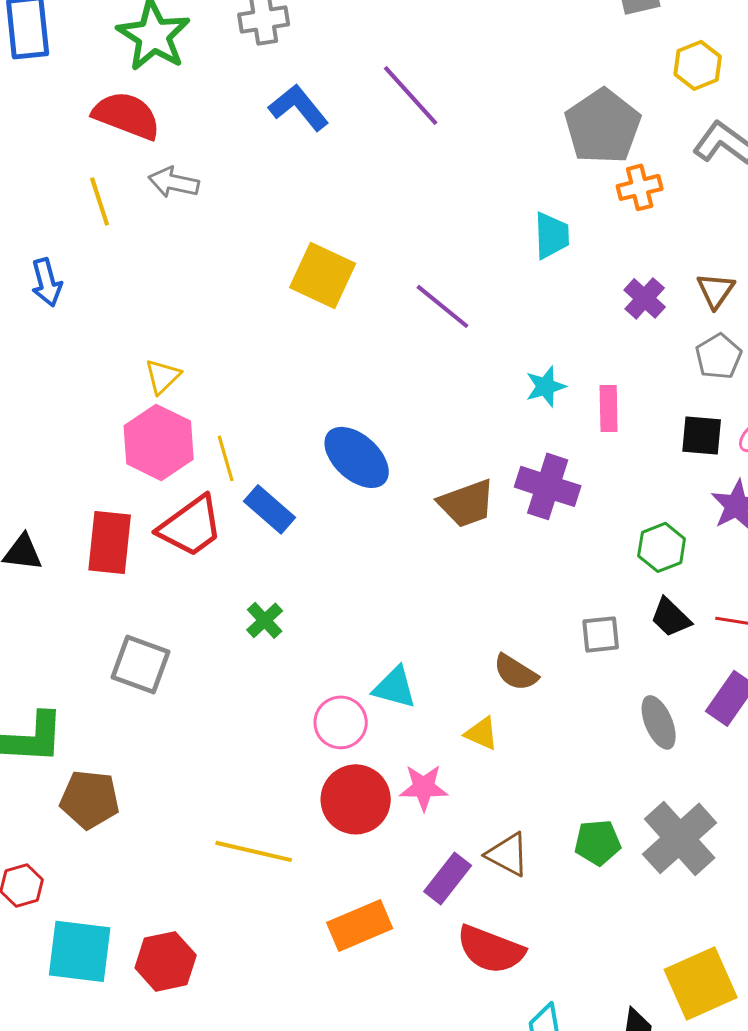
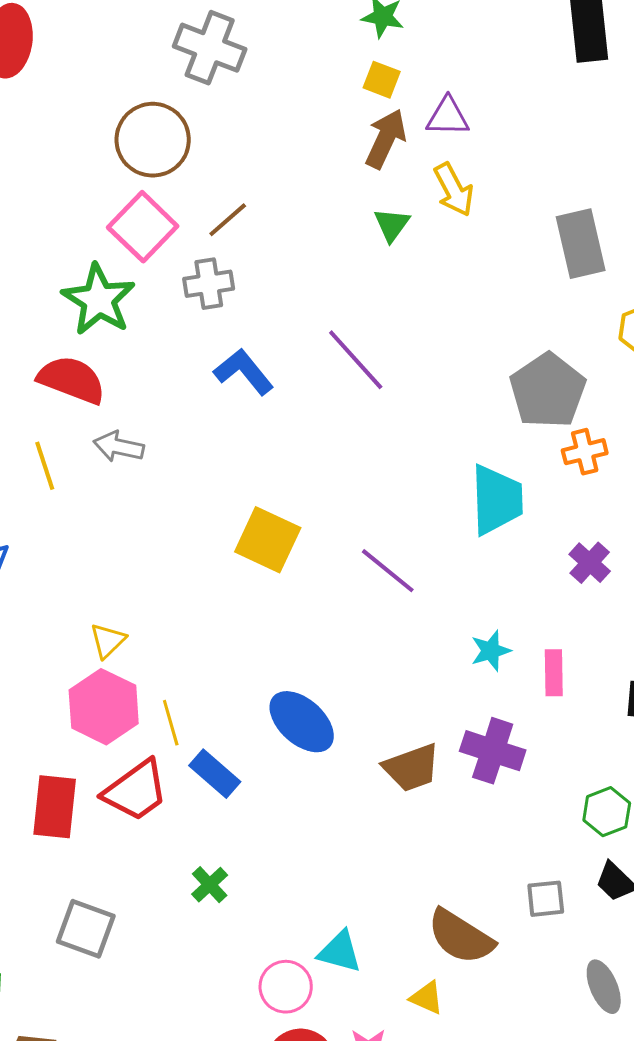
cyan trapezoid: (552, 235) -> (497, 500), size x1.5
brown semicircle: (516, 672) -> (461, 937), size x1.5

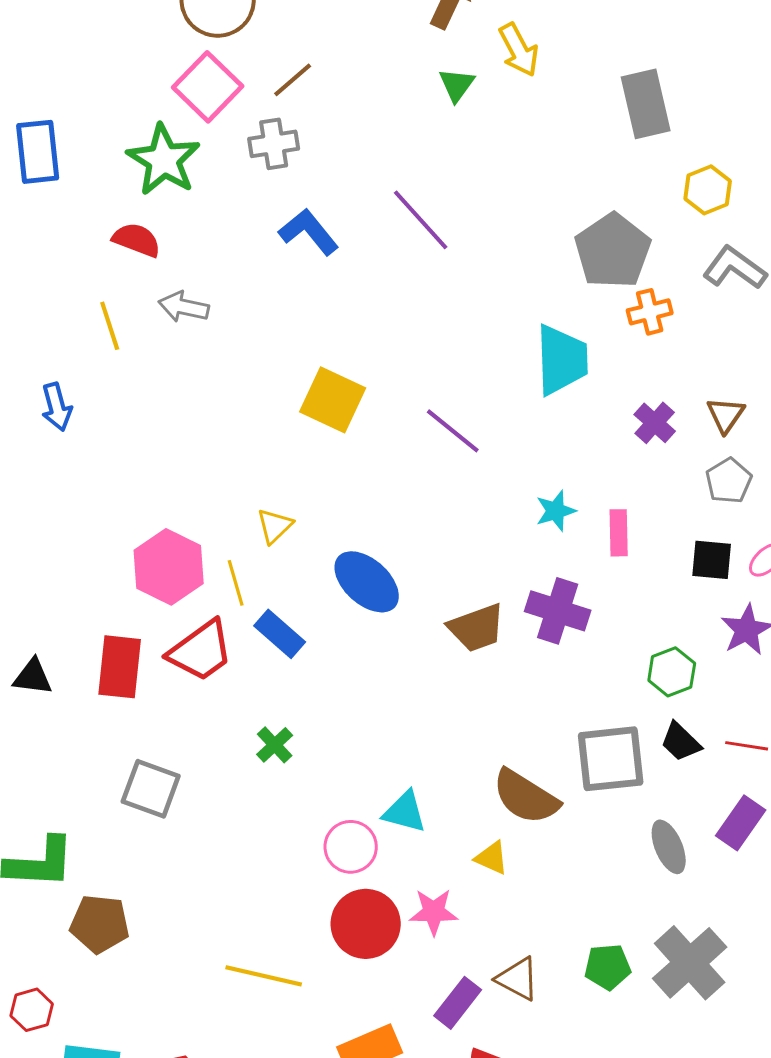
red semicircle: (72, 380) -> (137, 240), size x0.7
yellow triangle: (108, 641) -> (275, 526), moved
gray square: (546, 899) -> (611, 759), size x1.8

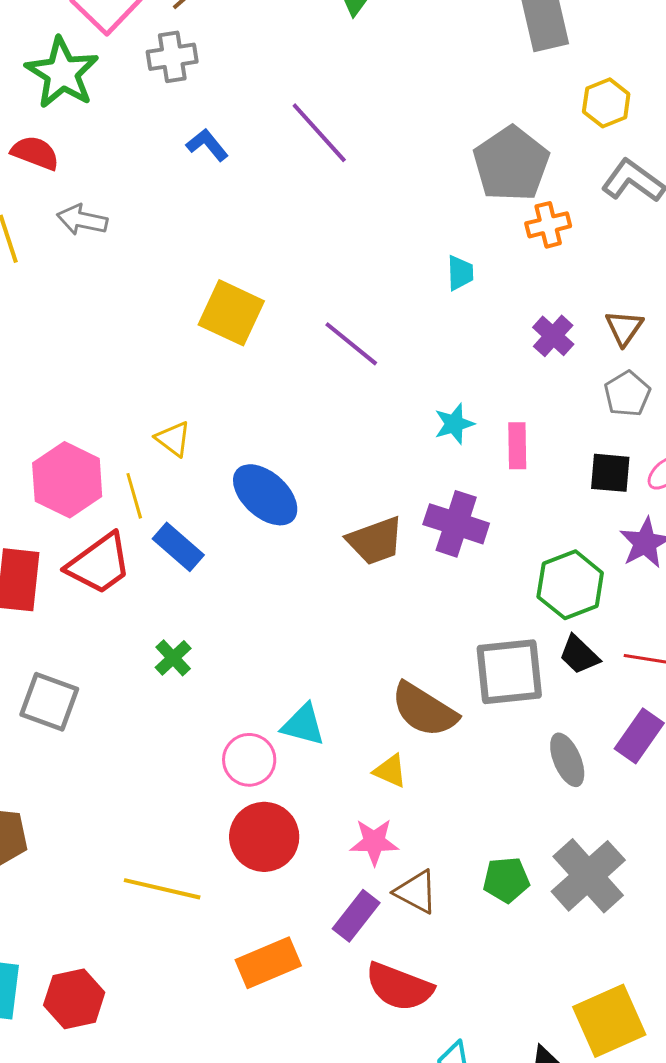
blue L-shape: (309, 232) -> (207, 145), size x0.7
cyan trapezoid: (562, 360) -> (460, 273), size x0.5
yellow triangle: (275, 526) -> (173, 439), turned -39
green hexagon: (672, 672) -> (570, 585), size x1.4
pink star: (434, 912) -> (374, 842), moved

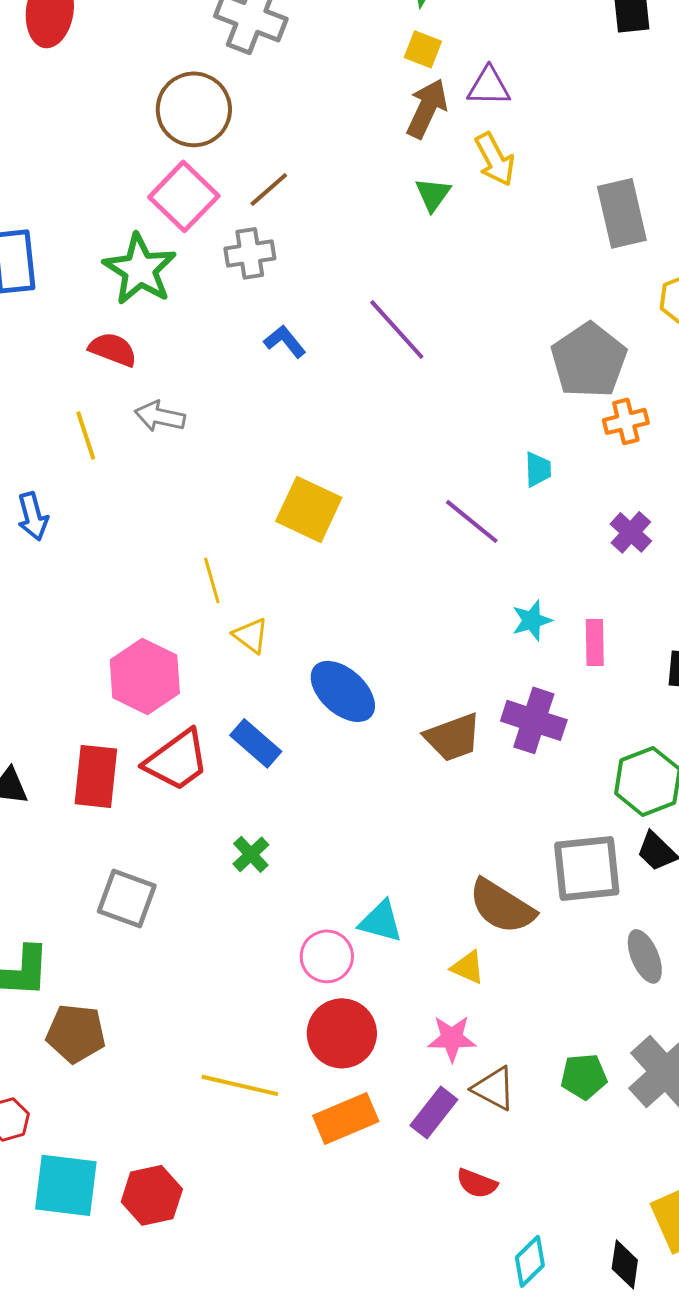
purple line: (351, 344) -> (472, 521), moved
yellow line: (134, 496) -> (212, 580), moved
orange rectangle: (268, 963) -> (346, 1118), moved
red semicircle: (399, 987) -> (477, 1183), size x0.6

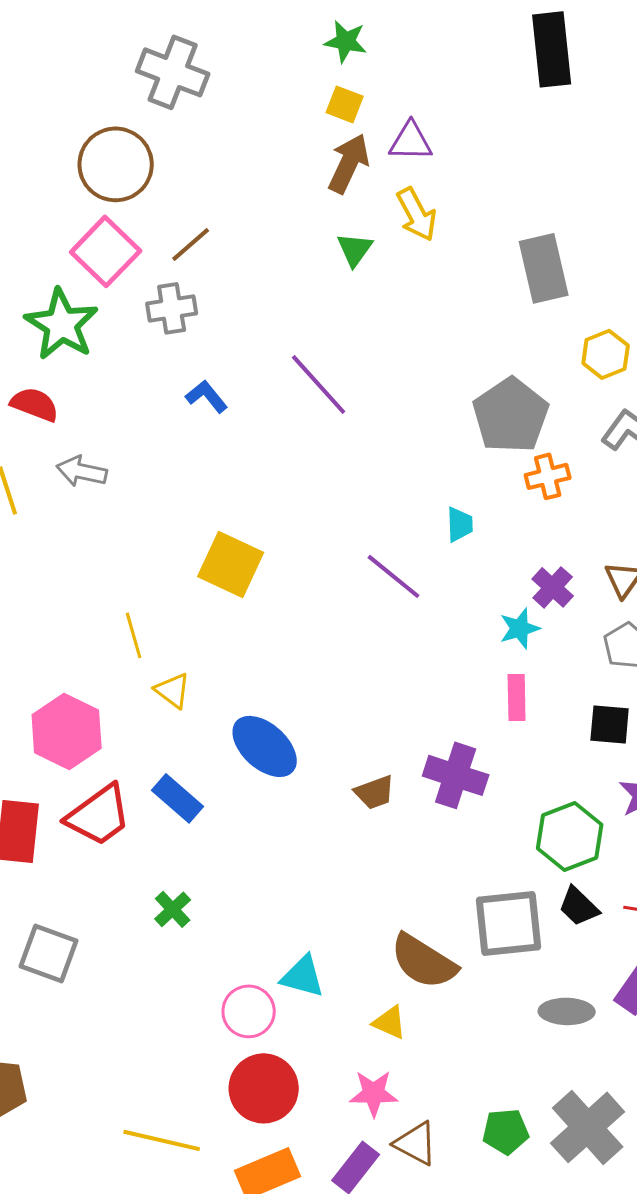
cyan star: (532, 620) -> (520, 628), moved
brown trapezoid: (453, 737) -> (375, 792), size x0.7
gray ellipse: (645, 956) -> (567, 1011), turned -66

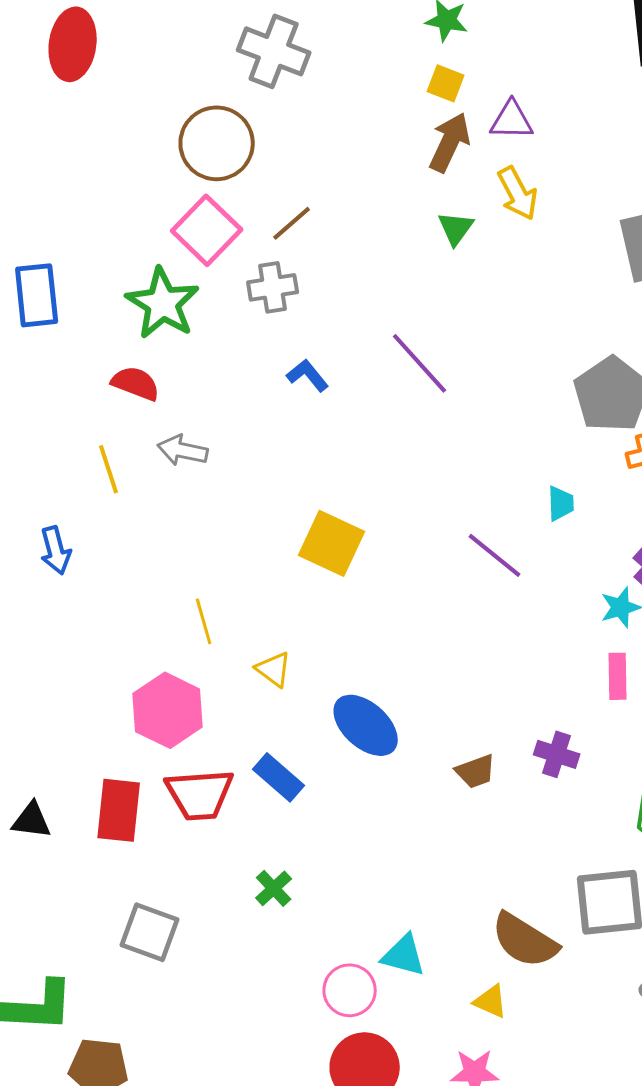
yellow line: (134, 635) -> (204, 621), moved
purple cross: (456, 775) -> (557, 754), size x0.7
red trapezoid: (99, 815) -> (200, 794), turned 32

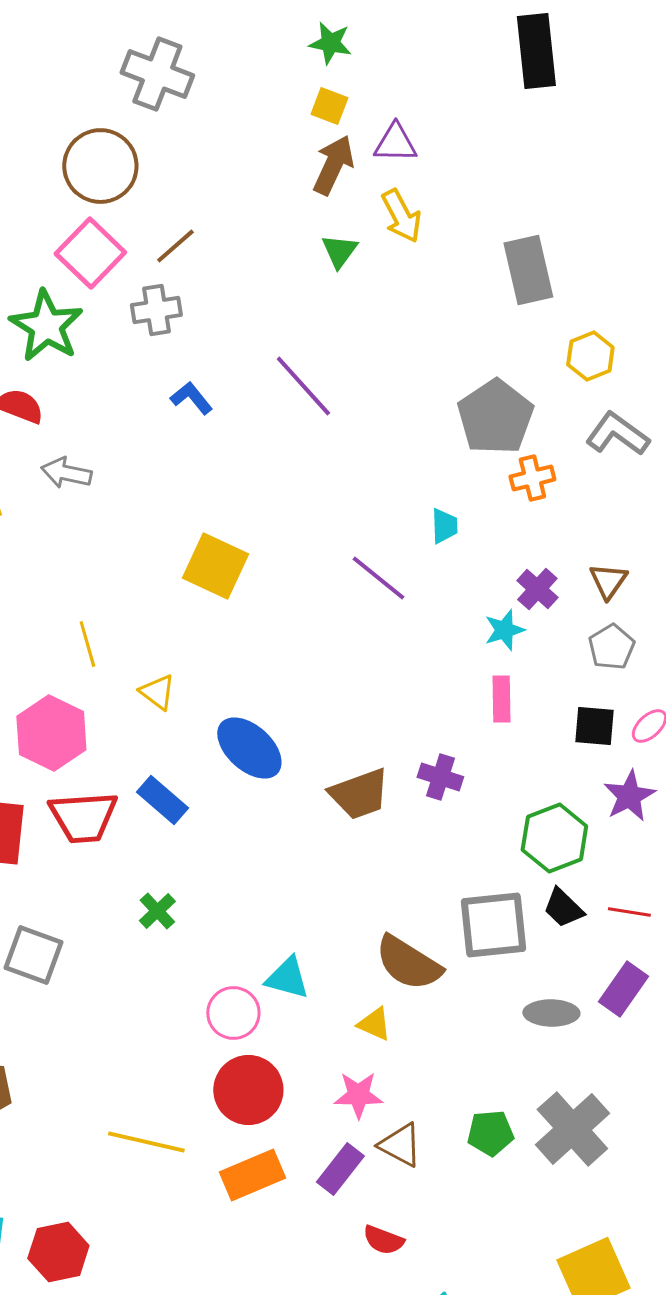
brown trapezoid: (476, 771) -> (359, 794), size x1.5

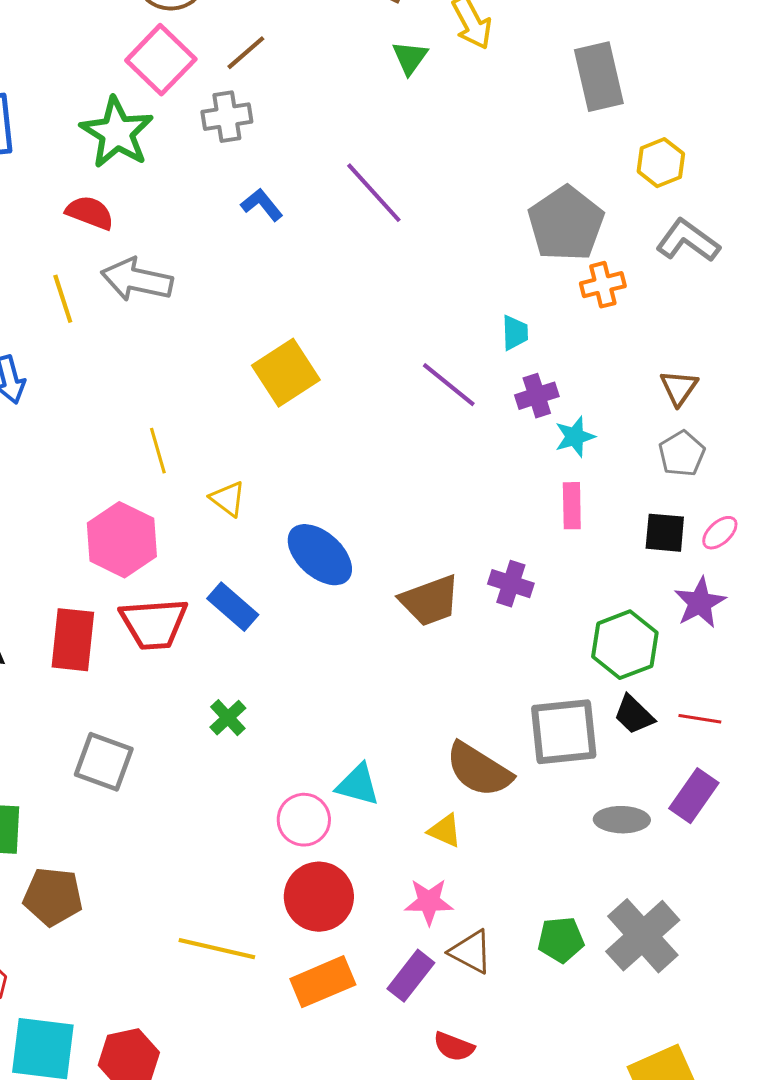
gray arrow: (66, 473) -> (137, 280), size x1.4
yellow square: (215, 566) -> (286, 373), turned 32
purple cross: (537, 589) -> (537, 396), moved, turned 30

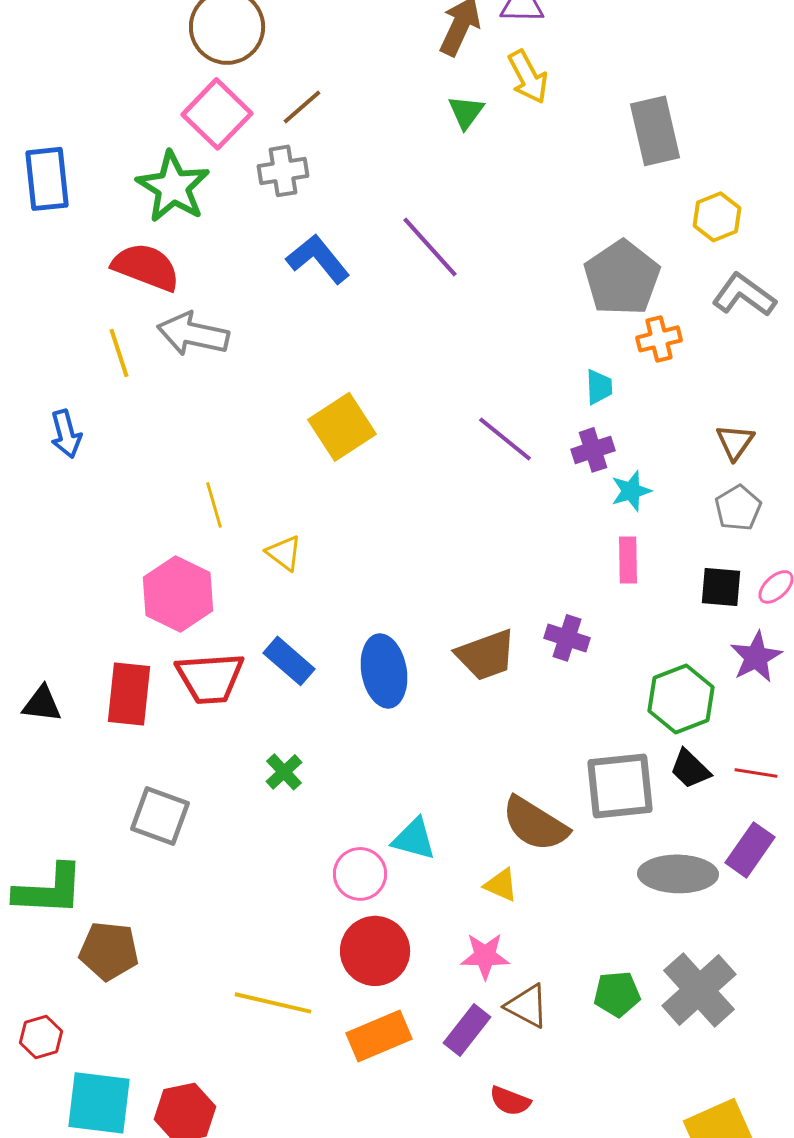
blue L-shape: (262, 205) -> (318, 259), size x1.5
red semicircle: (90, 213) -> (146, 267), size x1.4
cyan trapezoid: (515, 333) -> (599, 387), moved
blue ellipse: (320, 555) -> (384, 671), moved, turned 38
gray ellipse: (622, 820) -> (678, 874), size x1.4

